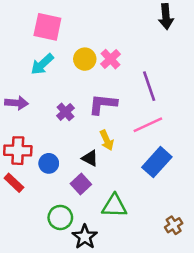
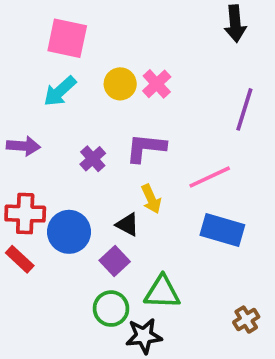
purple line: (149, 86) -> (244, 109), moved, turned 36
blue rectangle: (157, 162) -> (222, 230), turned 64
blue circle: (49, 163) -> (69, 232), size x1.5
green circle: (60, 217) -> (111, 309), moved
black star: (85, 237) -> (144, 336), moved, turned 30

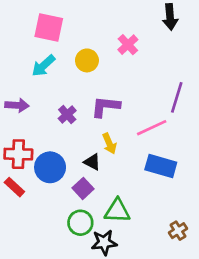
pink cross: (157, 84) -> (128, 45), moved
purple line: (244, 109) -> (177, 97), moved

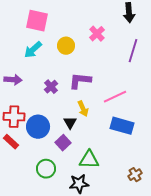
purple line: (177, 97) -> (133, 51), moved
black triangle: (92, 162) -> (70, 123), turned 32
green circle: (80, 223) -> (46, 169), moved

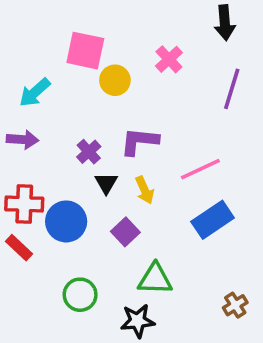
pink square: (37, 21) -> (85, 51), moved
cyan arrow: (33, 50) -> (35, 92), moved
black triangle: (70, 123) -> (106, 183), moved
blue rectangle: (122, 126) -> (213, 220), turned -50
purple square: (63, 143) -> (125, 232), moved

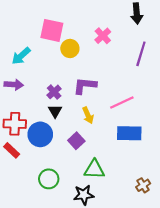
black triangle: (106, 183) -> (55, 111), moved
blue rectangle: (213, 220) -> (129, 133), turned 35

